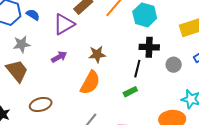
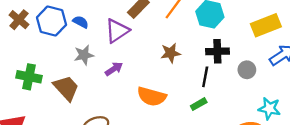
gray star: (22, 44) -> (84, 55), moved
brown star: (97, 54) -> (171, 53), moved
orange semicircle: (90, 83) -> (152, 96), turned 80

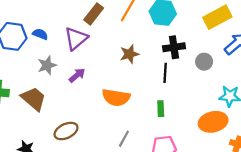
green rectangle: (199, 104) -> (161, 109), moved, turned -56

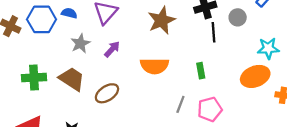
brown star: (129, 54) -> (162, 20), size x1.4
black line: (165, 73) -> (213, 32), moved
brown ellipse: (66, 131) -> (107, 93), moved
gray line: (124, 139) -> (180, 104), moved

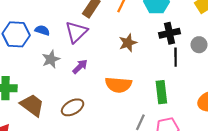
brown star: (162, 20) -> (128, 43), size x0.7
green rectangle: (201, 71) -> (161, 92), size x1.5
brown trapezoid: (72, 79) -> (32, 105), moved

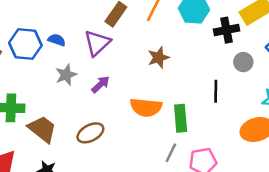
black cross: (170, 33) -> (227, 30), moved
black line: (176, 57) -> (216, 91), moved
green rectangle: (161, 92) -> (181, 118), moved

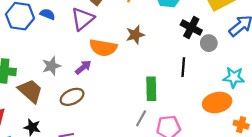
black cross: (227, 30) -> (191, 28), moved, turned 35
gray star: (66, 75) -> (51, 66), moved
purple arrow: (101, 84) -> (83, 67), moved
orange semicircle: (146, 107) -> (103, 48), moved

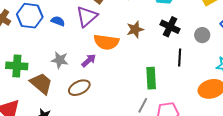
blue semicircle: (47, 14) -> (58, 21), moved
black cross: (191, 28) -> (170, 27), moved
gray star: (51, 66) -> (60, 60), turned 30

